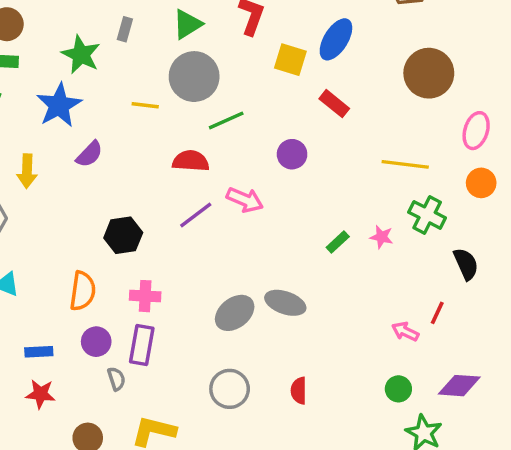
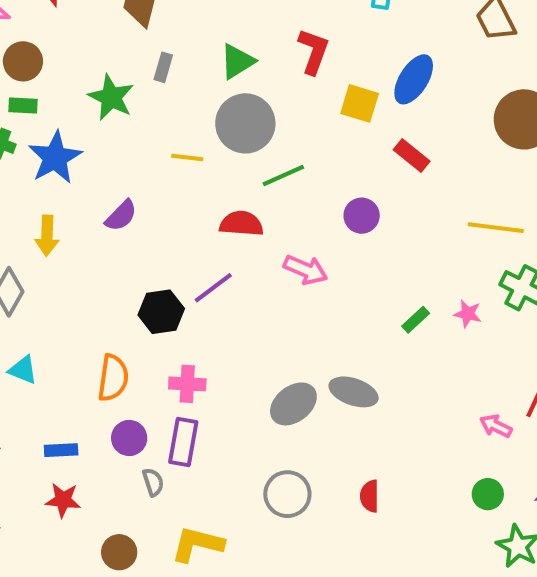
blue star: (59, 105) -> (55, 158), moved
purple line: (196, 215) -> (213, 288), moved

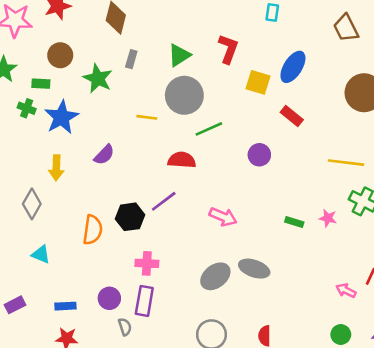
brown circle: (23, 61) -> (60, 55), moved
pink arrow: (305, 270) -> (223, 217), moved
green rectangle: (416, 320) -> (294, 222), turned 60
orange semicircle: (113, 378) -> (93, 230), moved

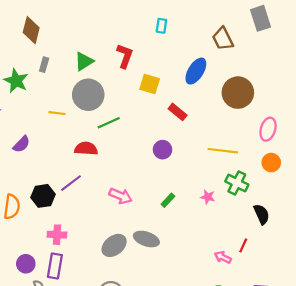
blue ellipse: (293, 67) -> (196, 71), moved
purple circle: (259, 155) -> (163, 150), moved
green rectangle: (294, 222) -> (168, 200), moved, turned -64

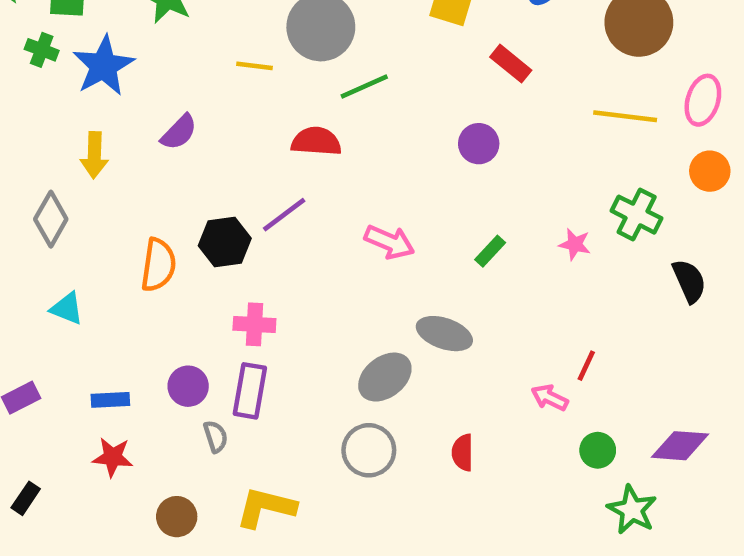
yellow line: (223, 151) -> (625, 116), moved
gray ellipse: (114, 245) -> (385, 377), moved
red line: (243, 245) -> (586, 366), moved
pink arrow: (223, 257) -> (550, 398), moved

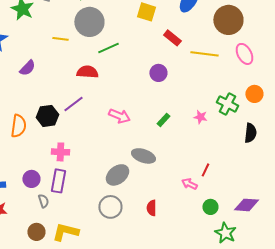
pink ellipse: (703, 100) -> (244, 54), moved, turned -45
yellow line: (625, 116) -> (204, 54), moved
orange circle: (710, 171) -> (254, 94), moved
black semicircle: (689, 281) -> (250, 133), turned 30
brown circle: (177, 517) -> (36, 232), moved

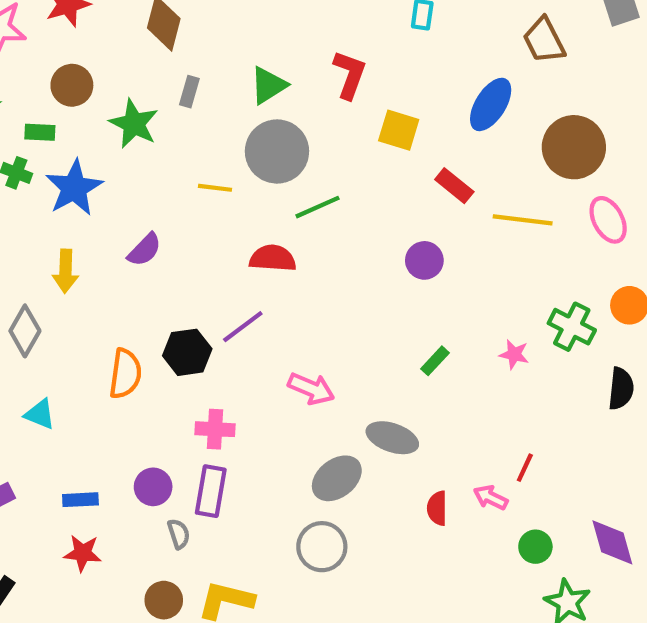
pink arrow: (119, 116) -> (311, 389), moved
purple diamond: (246, 205) -> (612, 542), turned 70
red semicircle: (151, 208) -> (437, 508), moved

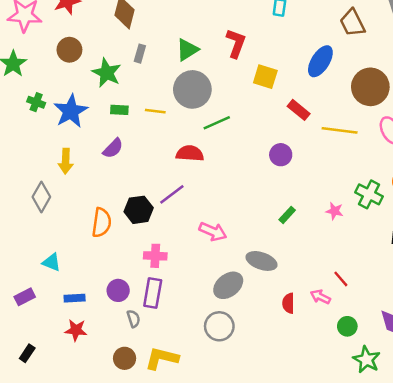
green rectangle: (40, 132) -> (119, 110), moved
cyan triangle: (40, 414) -> (52, 262), moved
red line: (525, 468) -> (341, 279), turned -66

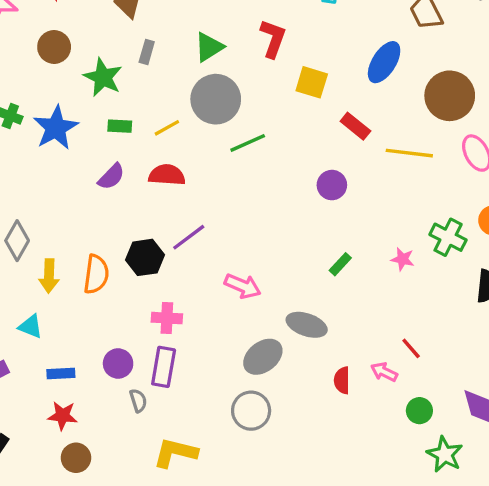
yellow line: (155, 111) -> (167, 128), turned -36
red semicircle: (190, 153) -> (167, 175), moved
yellow arrow: (66, 161) -> (49, 276), moved
brown circle: (125, 358) -> (76, 458), moved

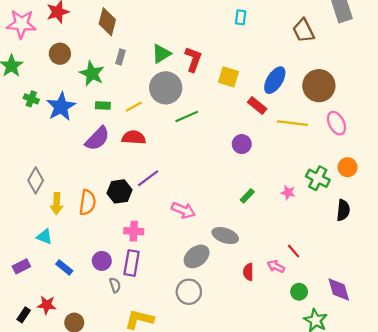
red L-shape: (273, 39) -> (193, 59), moved
blue ellipse: (384, 62) -> (275, 80), moved
purple semicircle: (111, 177) -> (97, 139), size x1.4
blue rectangle: (61, 374) -> (64, 267), turned 42
red star: (63, 416) -> (47, 305), moved

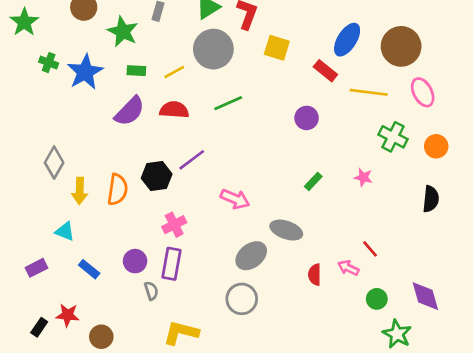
yellow square: (229, 77) -> (277, 48), moved
green line: (187, 117) -> (228, 103), moved
green cross: (318, 178) -> (393, 137), moved
pink cross: (134, 231) -> (174, 225), turned -30

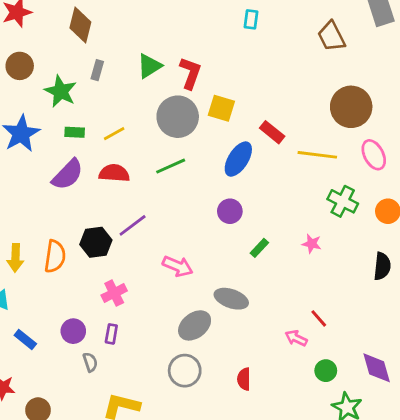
blue ellipse: (347, 40) -> (238, 159), moved
gray circle: (213, 49) -> (178, 117), moved
purple circle: (307, 118) -> (230, 211), moved
purple rectangle: (172, 264) -> (111, 334), size x0.6
red semicircle: (315, 275) -> (244, 379), moved

